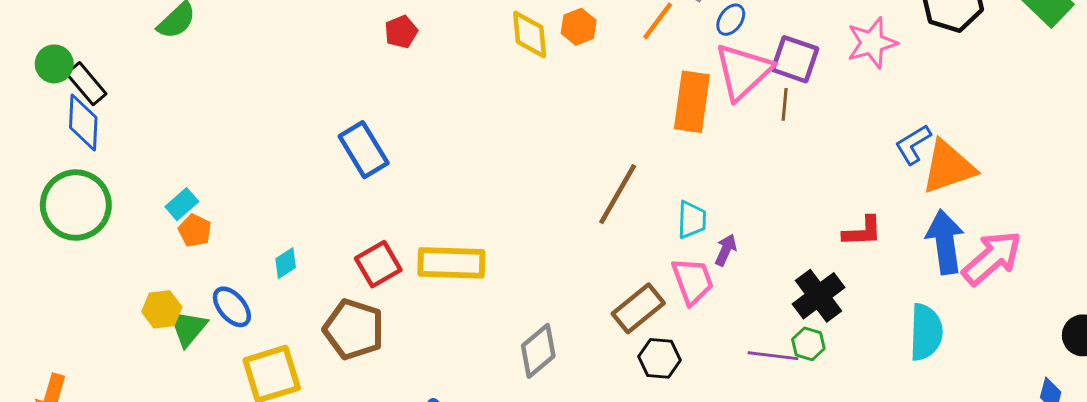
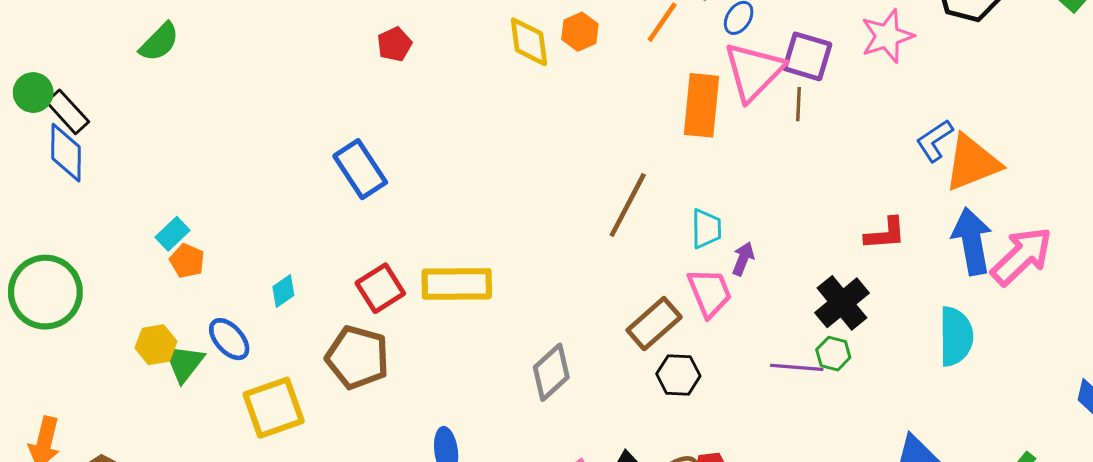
green circle: (76, 205) -> (45, 292), moved

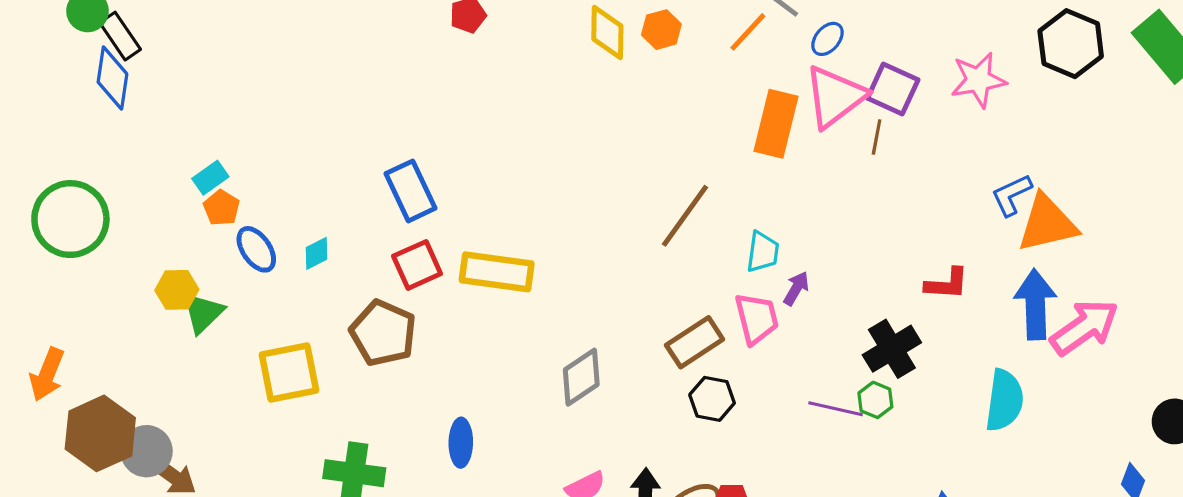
blue rectangle: (360, 169) -> (411, 191), moved
blue ellipse: (229, 339) -> (256, 249), moved

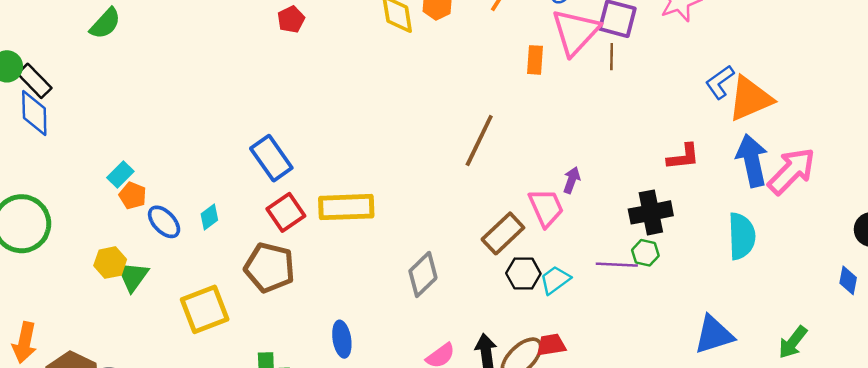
orange rectangle: (776, 124) -> (535, 60), size x0.6
cyan trapezoid: (763, 252) -> (555, 280), moved, turned -124
black cross: (892, 349) -> (651, 212), turned 30

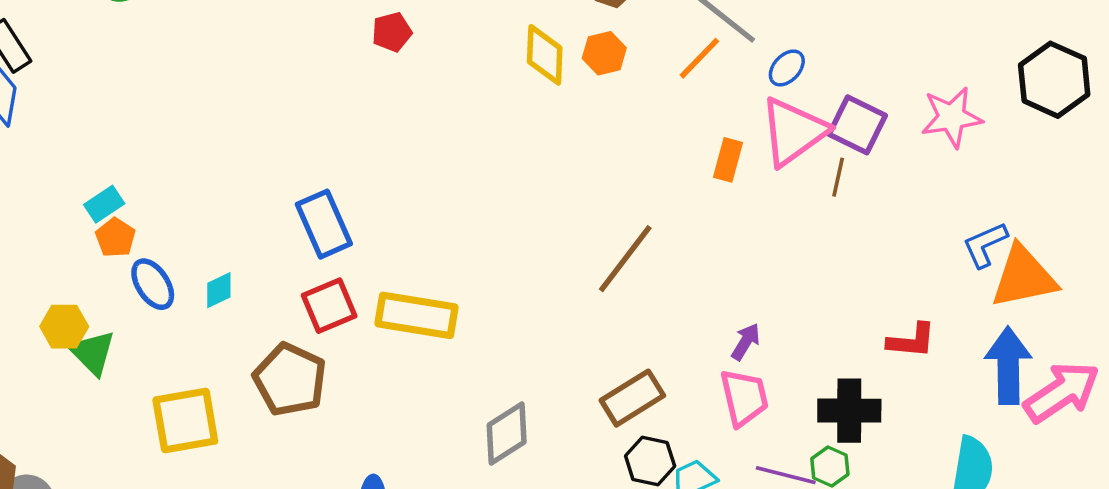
pink trapezoid: (546, 208) -> (744, 397), moved
green triangle: (133, 276) -> (92, 353), turned -32

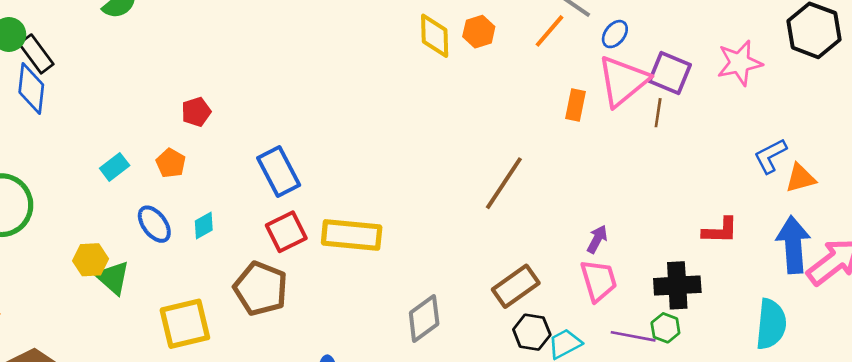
red pentagon: (392, 32) -> (196, 112), moved
orange pentagon: (115, 238) -> (171, 163), moved
orange triangle: (1024, 277) -> (800, 178), size x0.6

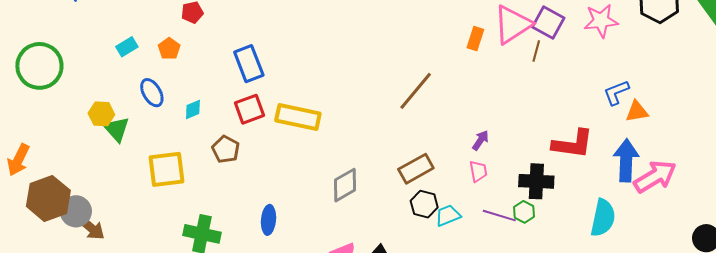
cyan diamond: (204, 225) -> (193, 109), moved
red L-shape: (720, 231) -> (573, 144), size x1.5
pink trapezoid: (599, 281) -> (478, 171), size x0.7
brown pentagon: (261, 288) -> (226, 149), size x0.7

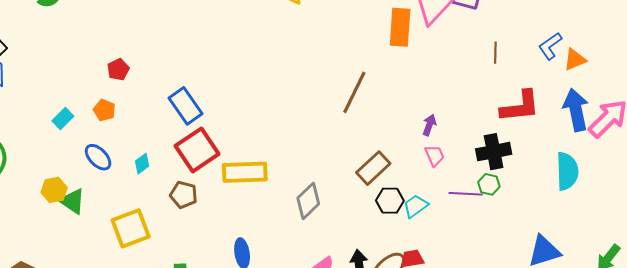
orange rectangle: (475, 39) -> (400, 27), size x1.6
brown line: (536, 51) -> (495, 53), moved
red square: (250, 109) -> (197, 150), size x1.4
yellow rectangle: (298, 117) -> (245, 172), moved

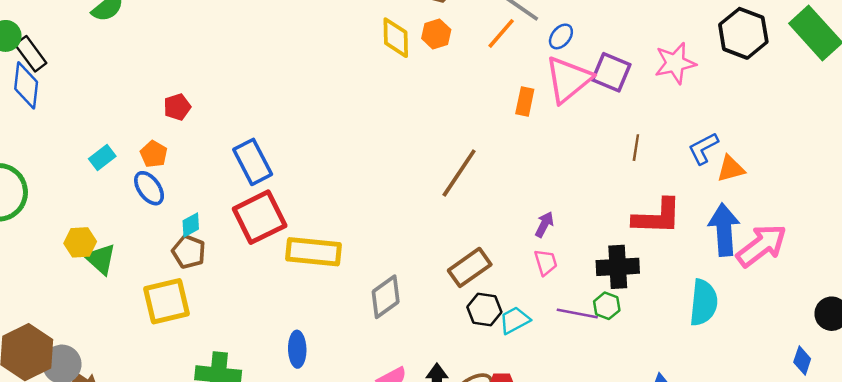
orange rectangle: (400, 27) -> (525, 101), size x0.6
blue ellipse: (98, 157) -> (149, 188), moved
brown pentagon: (184, 195) -> (189, 252), moved

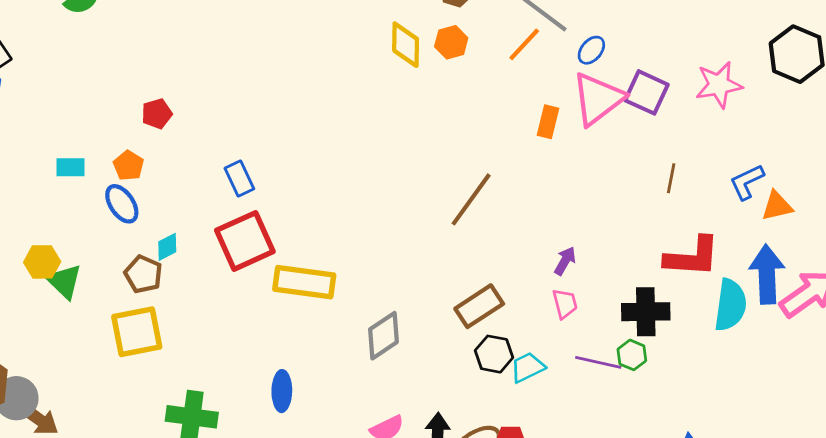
cyan rectangle: (102, 157) -> (70, 167), turned 35
blue rectangle: (253, 162) -> (239, 179), size x0.7
brown pentagon: (189, 252) -> (143, 274), moved
cyan semicircle: (704, 303) -> (730, 305), moved

